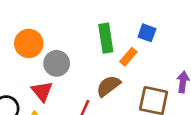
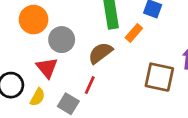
brown semicircle: (108, 86) -> (100, 53), moved

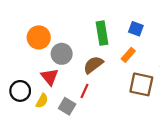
orange rectangle: (134, 33) -> (128, 55), moved

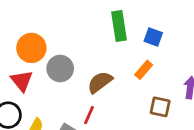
green rectangle: (102, 33) -> (119, 26), moved
red triangle: (50, 77) -> (22, 81), moved
brown square: (141, 84) -> (160, 107), size x0.7

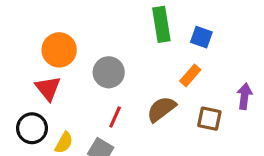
gray circle: (60, 68) -> (109, 72), moved
brown semicircle: (100, 82) -> (161, 109), moved
red line: (89, 115) -> (115, 117), moved

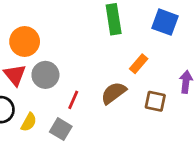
blue square: (201, 37) -> (165, 22), moved, size x1.4
gray circle: (109, 72) -> (45, 75), moved

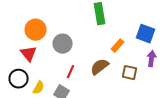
blue square: (165, 22) -> (146, 34), moved
gray circle: (45, 75) -> (63, 44), moved

